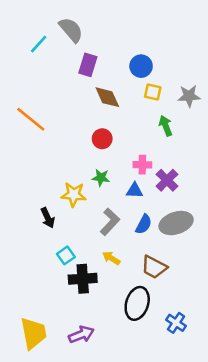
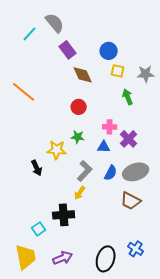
purple rectangle: (88, 65) -> (68, 50), turned -54
cyan square: (66, 255) -> (39, 229), moved
yellow arrow: (111, 258) -> (80, 193), moved, turned -88
brown trapezoid: (154, 267) -> (131, 201), moved
black ellipse: (137, 303) -> (106, 259), moved

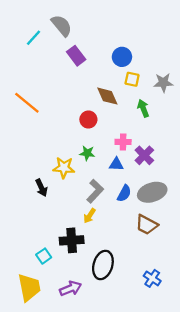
brown diamond: (83, 75) -> (107, 96), moved
black ellipse: (106, 259) -> (103, 265), moved

